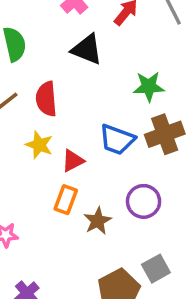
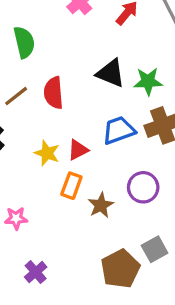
black triangle: (87, 49) -> (111, 73), moved
blue trapezoid: (117, 140) -> (119, 130), turned 140
yellow star: (39, 145) -> (47, 153), moved

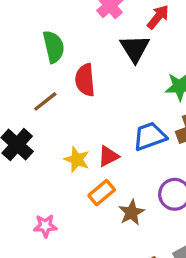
black triangle: (111, 73) -> (135, 48), moved, turned 36
red semicircle: (54, 93) -> (85, 80), moved
orange rectangle: (71, 186) -> (102, 193), turned 30

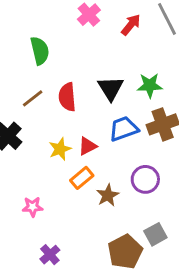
black triangle: (135, 48) -> (111, 88), moved
red semicircle: (85, 80) -> (67, 97), moved
yellow star: (77, 159) -> (60, 149), turned 30

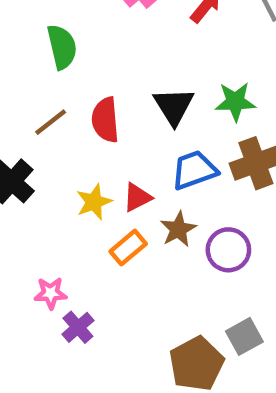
brown star: (108, 195) -> (178, 229), moved
purple cross: (50, 255) -> (78, 327), moved

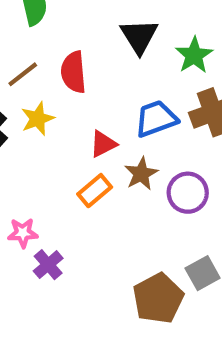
green star: (235, 102) -> (194, 55), turned -30
black triangle: (174, 106) -> (139, 36), moved
yellow star: (94, 202) -> (38, 119), moved

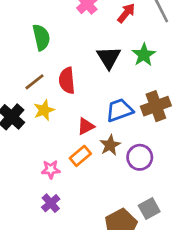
green star: (194, 55) -> (144, 55), moved
pink star: (23, 233) -> (51, 169), moved

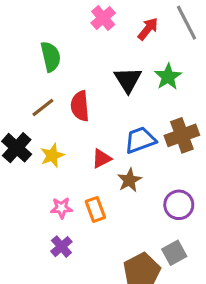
yellow star: (44, 110) -> (52, 155), moved
orange rectangle: (80, 156) -> (95, 209), moved, turned -70
purple circle: (140, 157) -> (179, 205), moved

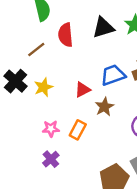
black triangle: (128, 80) -> (103, 28), turned 45
red semicircle: (80, 106) -> (65, 35), moved
orange rectangle: (95, 209) -> (78, 130), turned 48

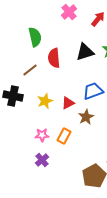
black cross: (16, 81) -> (13, 96), turned -30
yellow star: (44, 87) -> (45, 101), moved

